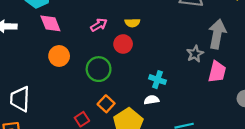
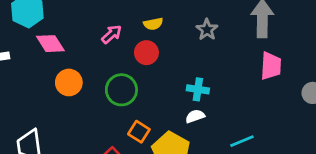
gray star: (195, 54) -> (207, 30), moved

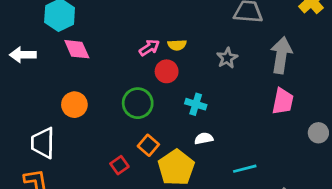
pink arrow: (112, 34) -> (149, 48), moved
orange circle: (69, 82) -> (74, 105), moved
cyan cross: (198, 89) -> (196, 104), moved

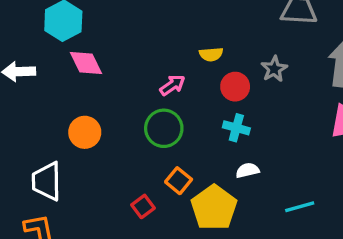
pink arrow: (149, 48) -> (172, 85), moved
red circle: (167, 71) -> (235, 87), moved

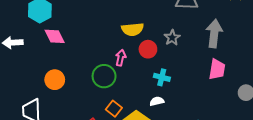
yellow semicircle: (211, 54) -> (133, 29), size x1.5
pink arrow: (172, 85) -> (121, 58), moved, turned -42
cyan cross: (236, 128) -> (162, 77), moved

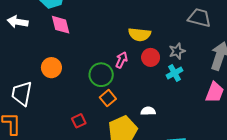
cyan cross: (162, 77) -> (174, 73), moved, turned 35
orange square: (114, 109) -> (108, 98), moved

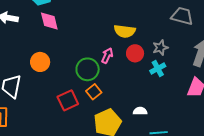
white semicircle: (148, 111) -> (140, 111), moved
red square: (79, 121) -> (68, 100), moved, size x1.5

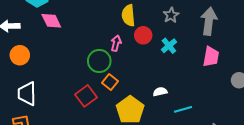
yellow semicircle: (125, 31) -> (128, 15), turned 90
gray star: (160, 48) -> (171, 15), moved
orange circle: (40, 62) -> (20, 55), moved

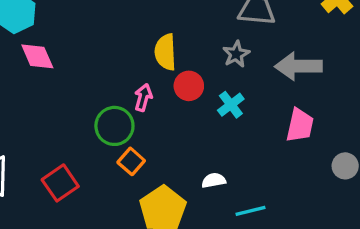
gray arrow: (209, 21) -> (298, 66), turned -100
red square: (86, 96) -> (60, 183), moved

